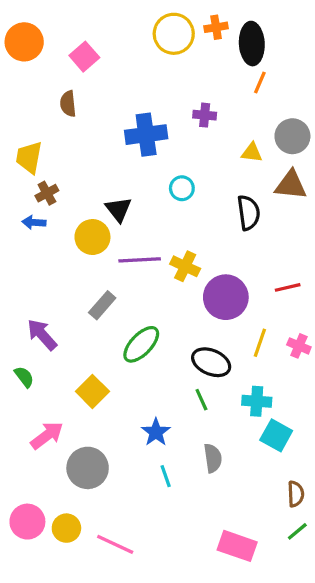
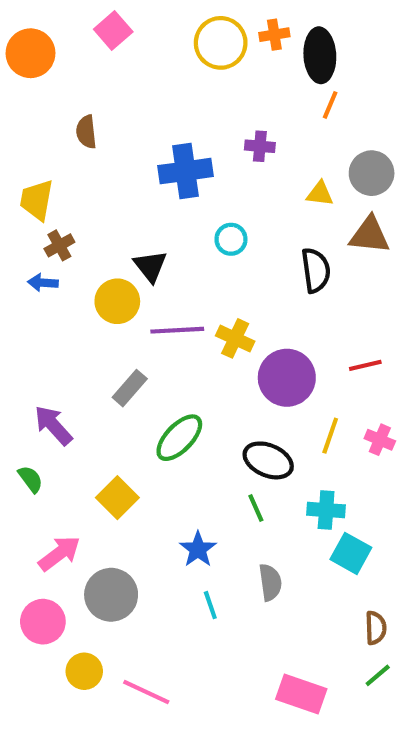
pink square: (84, 57) -> (113, 30), moved
pink circle: (27, 522) -> (43, 622), moved

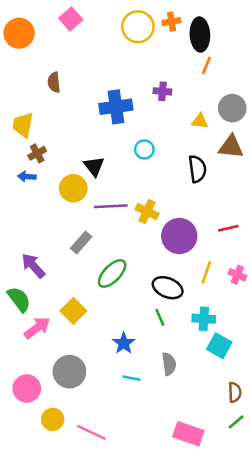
green semicircle: (30, 479) -> (19, 299), size x1.5
pink arrow: (59, 553) -> (37, 328), moved
cyan line: (210, 605) -> (131, 378), turned -60

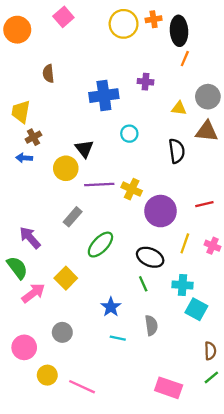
gray circle: (69, 372) -> (62, 332), size x0.7

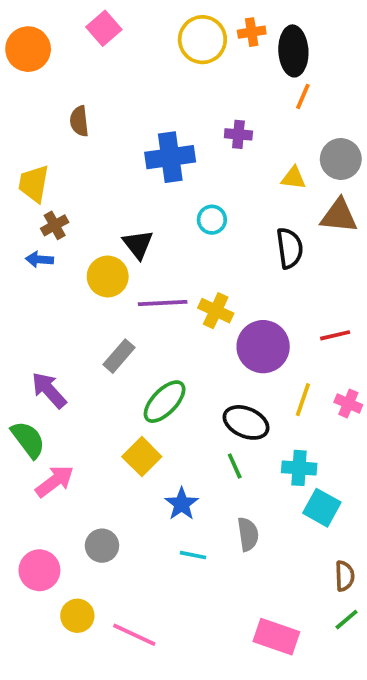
yellow square: (66, 278) -> (142, 457), moved

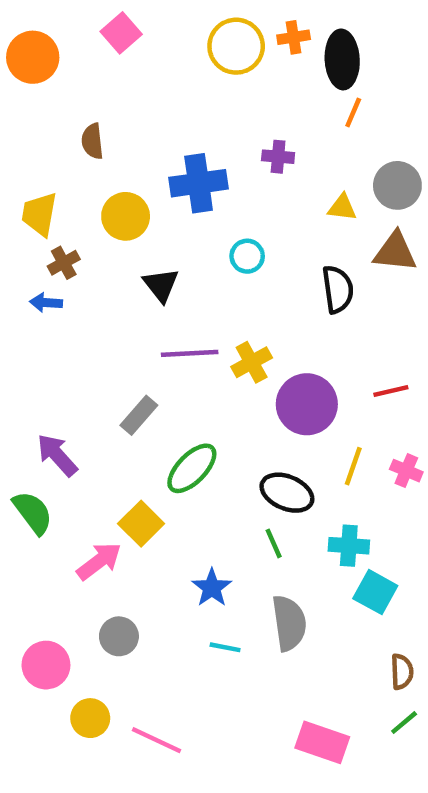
yellow circle: (108, 277) -> (126, 216), moved
yellow cross: (216, 311) -> (252, 362), turned 36
yellow square: (142, 457) -> (141, 524), moved
pink arrow: (55, 481) -> (99, 561), moved
gray semicircle: (248, 534) -> (289, 623), size x1.4

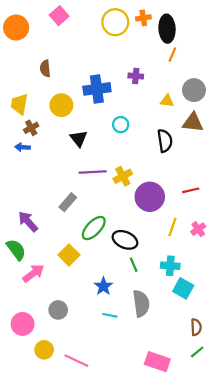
pink cross: (406, 471) -> (198, 229), turned 32
black ellipse: (287, 493) -> (125, 240), moved
pink arrow: (99, 561) -> (33, 273), moved

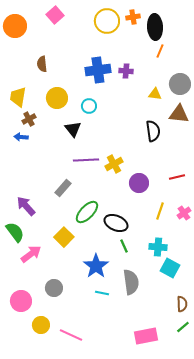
blue cross: (97, 89) -> (98, 70), moved
cyan circle: (121, 125) -> (89, 106), moved
purple circle: (150, 197) -> (139, 183), size x0.7
blue star: (103, 286) -> (96, 266), size x1.4
pink rectangle: (157, 362) -> (146, 336), turned -30

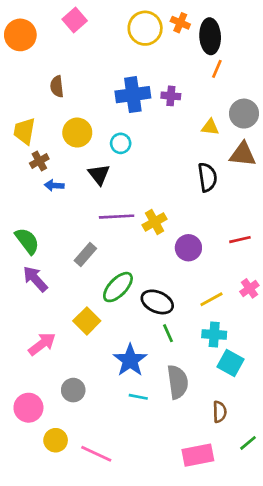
orange cross: (133, 17) -> (180, 23), turned 32
blue arrow: (21, 137) -> (54, 185), moved
yellow line: (160, 211) -> (211, 299), moved, turned 42
green semicircle: (15, 232) -> (27, 241), moved
brown semicircle: (182, 304) -> (220, 412), moved

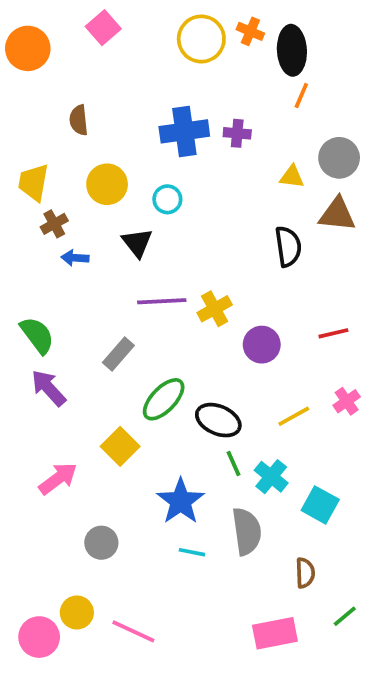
cyan cross: (214, 334) -> (271, 477), moved, turned 35
pink circle: (28, 408) -> (39, 637), moved

